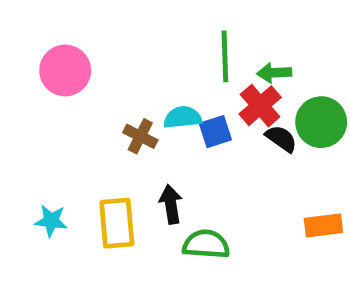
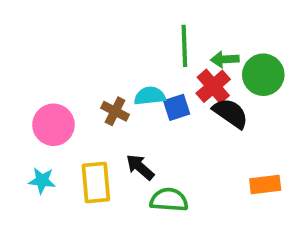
pink circle: (65, 70) -> (53, 125), moved
green circle: (321, 122) -> (263, 75), moved
black semicircle: (281, 139) -> (231, 113), size x1.4
black arrow: (171, 204) -> (140, 167), turned -40

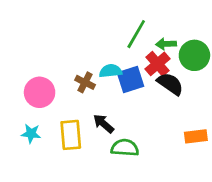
green line: (184, 46) -> (136, 34), turned 32
blue square: (177, 107) -> (130, 80), size x1.4

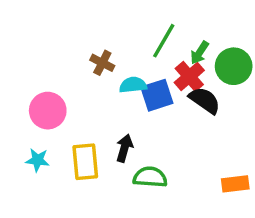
green arrow: (166, 44) -> (200, 53), turned -54
brown cross: (85, 82) -> (102, 63), moved
black arrow: (103, 124) -> (124, 148), turned 65
orange rectangle: (196, 136) -> (235, 184), moved

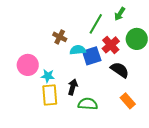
green arrow: (200, 53) -> (120, 14), moved
black semicircle: (205, 100) -> (120, 70), moved
cyan star: (38, 160) -> (48, 76), moved
orange rectangle: (235, 184) -> (128, 101), moved, turned 56

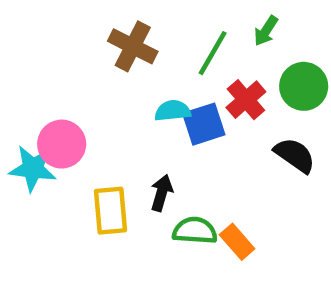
brown cross: (60, 37) -> (133, 46), moved, size x1.5
black semicircle: (120, 70) -> (295, 155), moved
cyan star: (48, 76) -> (33, 168), moved, size x1.5
orange rectangle: (128, 101) -> (237, 242), moved

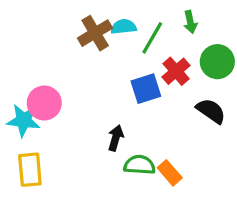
green arrow: (266, 31) -> (190, 22), turned -45
brown cross: (133, 46) -> (95, 33), turned 32
cyan semicircle: (173, 111) -> (124, 27), moved
yellow rectangle: (111, 211) -> (30, 170), moved

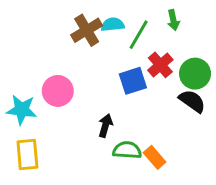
green circle: (217, 62) -> (195, 74), moved
pink circle: (44, 103) -> (58, 91), moved

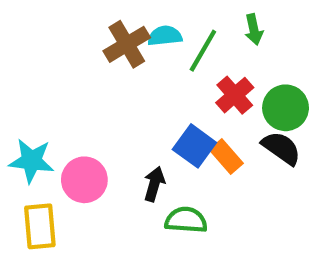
blue square: (133, 81) -> (194, 146), moved, turned -36
pink circle: (58, 91) -> (84, 180), moved
orange rectangle: (155, 157) -> (226, 157), moved

